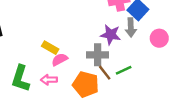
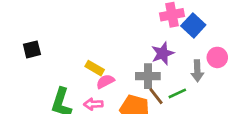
gray arrow: (131, 28) -> (197, 71), moved
purple star: (111, 35) -> (163, 53), turned -30

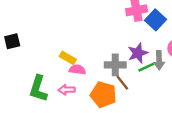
purple star: (163, 53) -> (138, 53), moved
pink semicircle: (105, 81) -> (77, 70), turned 35
green line: (177, 93) -> (146, 67), moved

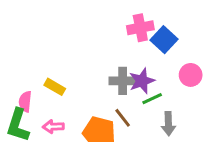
gray arrow: (159, 60) -> (168, 124), moved
gray cross: (115, 65) -> (123, 81), moved
pink semicircle: (77, 70) -> (25, 102), moved, turned -91

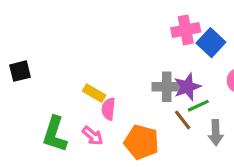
pink semicircle: (25, 102) -> (108, 109), moved
brown line: (123, 118) -> (183, 120), moved
pink arrow: (53, 127) -> (93, 136), turned -138

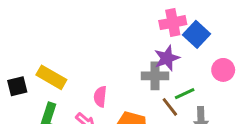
black square: (20, 71) -> (17, 86), moved
purple star: (187, 87) -> (167, 58), moved
yellow rectangle: (94, 93) -> (51, 77), moved, size x1.4

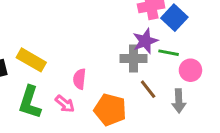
pink circle: (223, 70) -> (190, 70), moved
green line: (185, 94) -> (169, 53), moved, turned 36

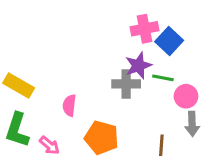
brown line: (148, 89) -> (161, 145), moved, turned 42
gray arrow: (179, 101) -> (192, 124), moved
pink arrow: (65, 104) -> (49, 145), moved

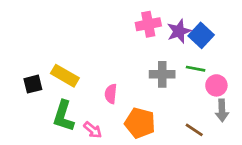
pink cross: (145, 29) -> (148, 24), moved
purple star: (138, 66) -> (179, 31), moved
brown line: (161, 145) -> (194, 130), turned -60

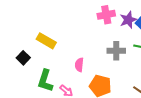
yellow rectangle: (65, 76) -> (46, 41), moved
black square: (33, 84) -> (23, 58), turned -32

